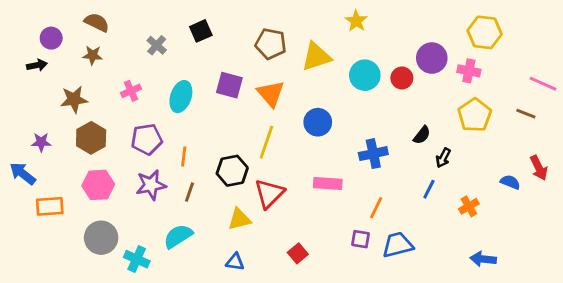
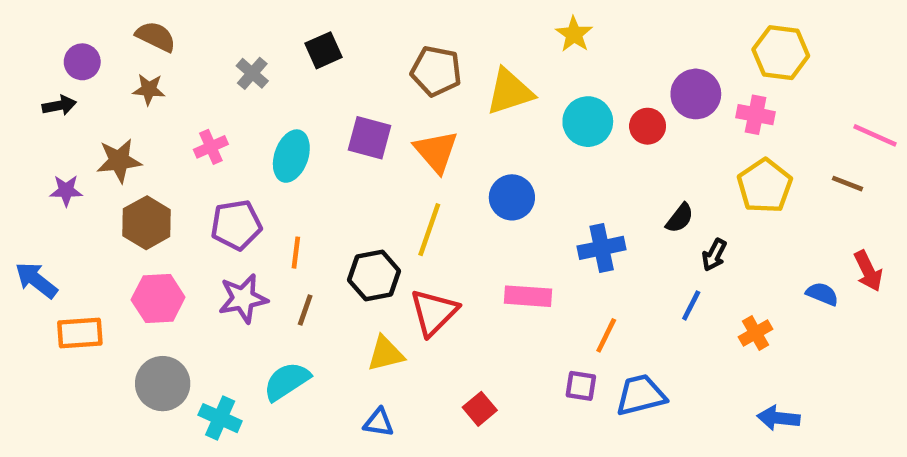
purple star: (41, 142) -> (66, 191), moved

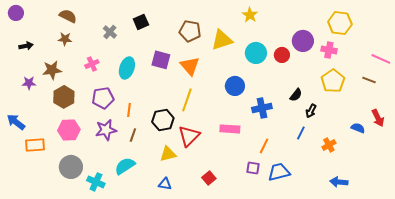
purple circle: (82, 62) -> (16, 13), moved
blue circle: (512, 197) -> (235, 86), moved

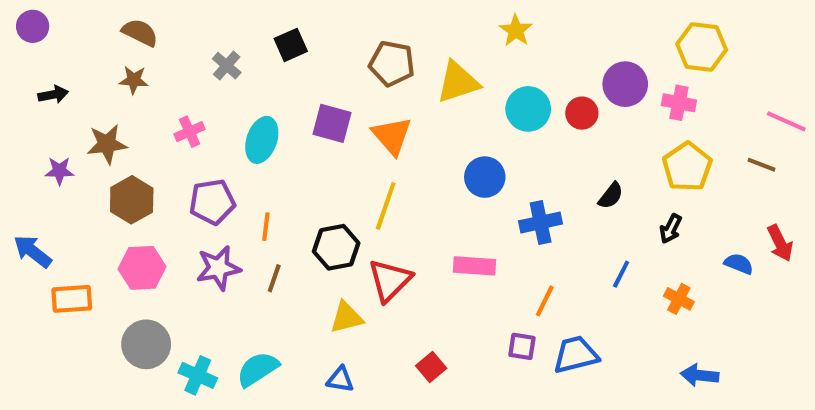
black arrow: (311, 111) -> (671, 229), moved
orange cross: (329, 145) -> (679, 299), turned -32
cyan semicircle: (125, 166) -> (258, 369), moved

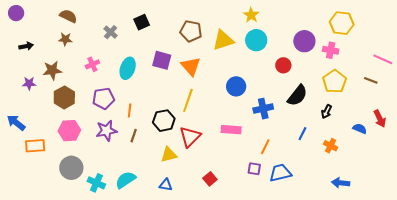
cyan circle: (528, 109) -> (256, 40), moved
red circle: (582, 113) -> (283, 65), moved
black semicircle: (611, 196) -> (297, 95), size x1.6

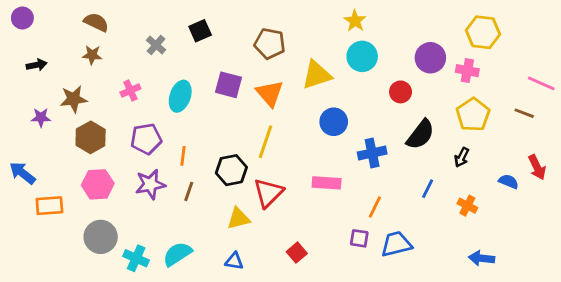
yellow triangle: (223, 40) -> (317, 75), moved

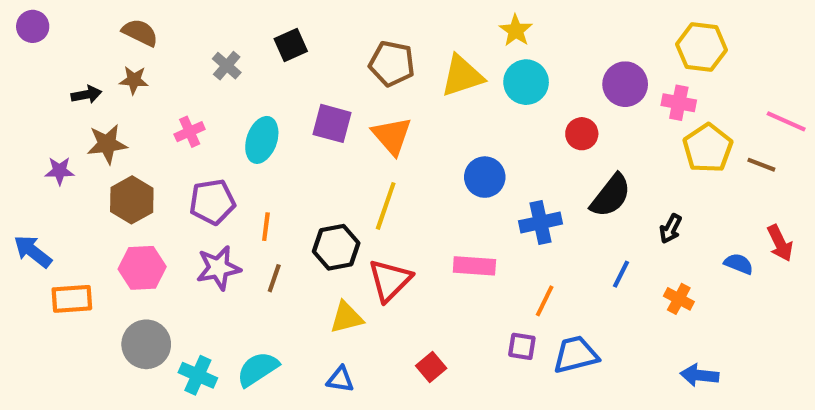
black arrow: (37, 65) -> (86, 94), moved
yellow triangle: (317, 75) -> (462, 76), moved
yellow pentagon: (473, 115) -> (708, 148), moved

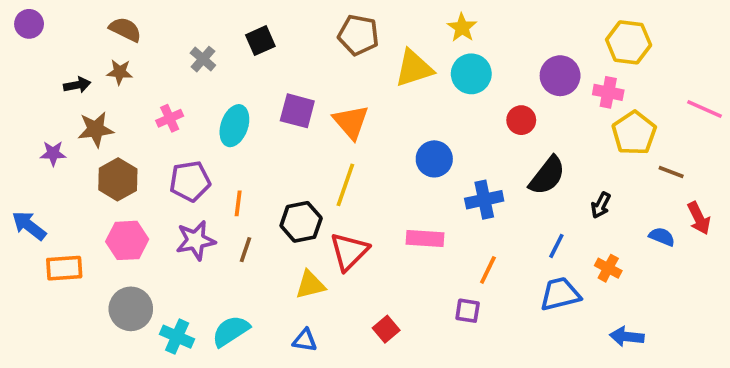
brown pentagon: (392, 64) -> (358, 35), moved
brown line: (761, 165) -> (671, 172), moved
blue trapezoid: (576, 355) -> (560, 294), moved

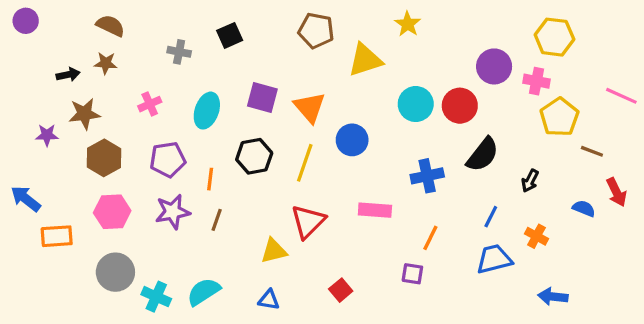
gray cross: (203, 59) -> (179, 52), turned -30
cyan circle: (471, 74) -> (416, 104), moved
red circle: (521, 120) -> (460, 106), size x1.4
blue circle: (434, 159) -> (352, 140), moved
black hexagon: (301, 222) -> (254, 156), moved

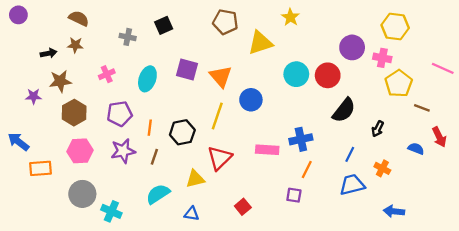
black hexagon: (254, 156) -> (182, 132), moved
blue cross: (427, 176) -> (301, 139), moved
cyan semicircle: (204, 292) -> (158, 194), moved

